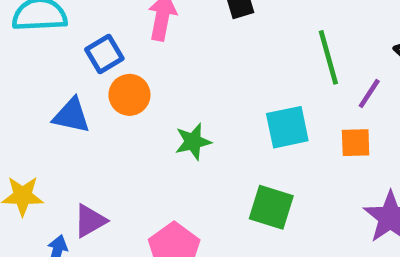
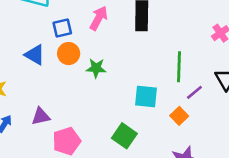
green star: (193, 142) -> (96, 68), moved
orange square: (356, 143) -> (179, 116), turned 30
purple triangle: (90, 221) -> (41, 116), moved

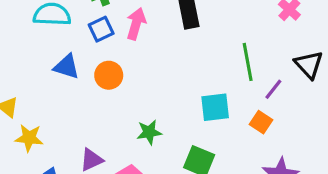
blue square: (62, 28) -> (101, 29), moved
blue triangle: (35, 55) -> (66, 67), moved
green star: (96, 68) -> (149, 132), moved

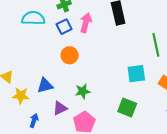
blue triangle: (66, 67) -> (45, 85), moved, turned -30
green star: (149, 132) -> (83, 91), moved

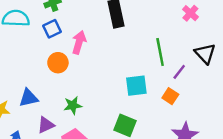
pink arrow: (86, 23) -> (79, 42), moved

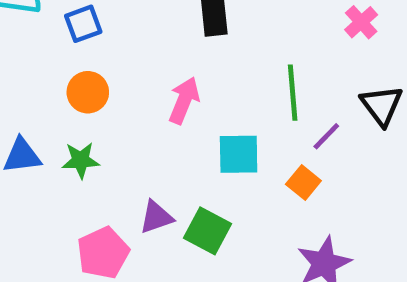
pink arrow: (79, 42) -> (184, 100), moved
green star: (73, 105) -> (81, 160), moved
purple triangle: (46, 125) -> (156, 217), moved

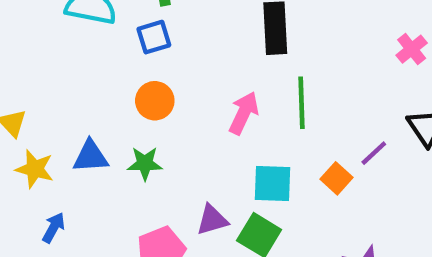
green line: (293, 93) -> (302, 103), moved
cyan square: (239, 154) -> (272, 184), moved
orange square: (303, 183) -> (336, 178), moved

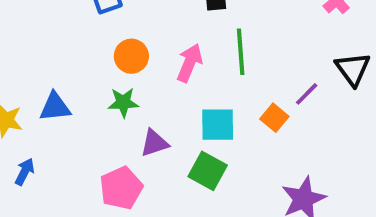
orange circle: (155, 101) -> (131, 56), moved
green star: (145, 163) -> (123, 103), moved
purple triangle: (212, 220) -> (154, 143), moved

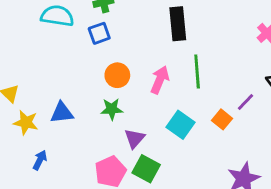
cyan square: (218, 125) -> (181, 125), turned 36
purple triangle: (154, 143) -> (135, 138), turned -30
green square: (208, 171) -> (146, 169), moved

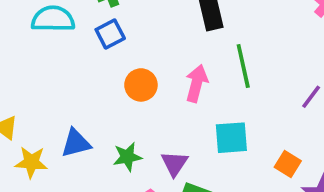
green star: (112, 109) -> (127, 157), moved
orange square: (222, 119) -> (288, 164), moved
cyan square: (181, 125) -> (231, 138), turned -32

